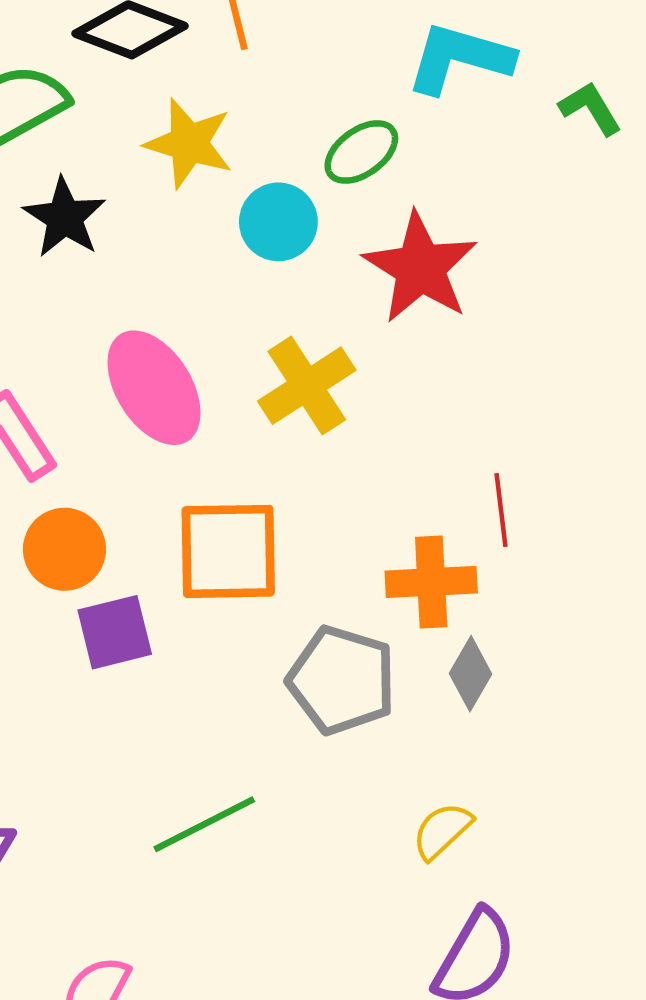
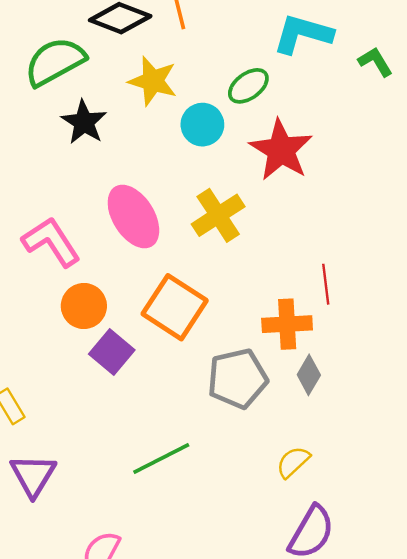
orange square: (228, 551) -> (175, 307), turned 34
purple square: (115, 632) -> (112, 352), turned -36
gray pentagon: (342, 680) -> (237, 379), turned -30

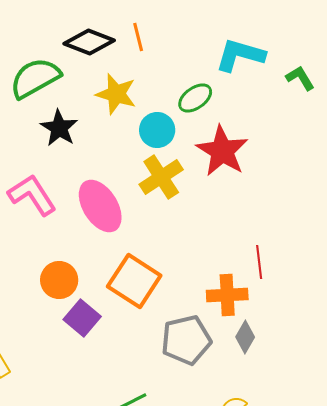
yellow cross: (218, 215) -> (161, 177), moved
pink L-shape: (51, 242) -> (32, 195), moved

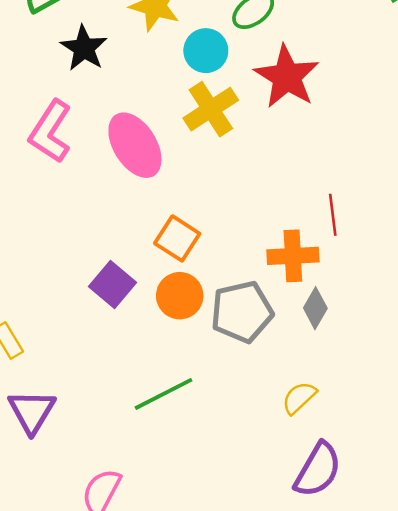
pink L-shape: (32, 195) -> (50, 131), turned -114
orange circle: (59, 280) -> (180, 296), moved
orange square: (134, 281) -> (177, 238), size x0.7

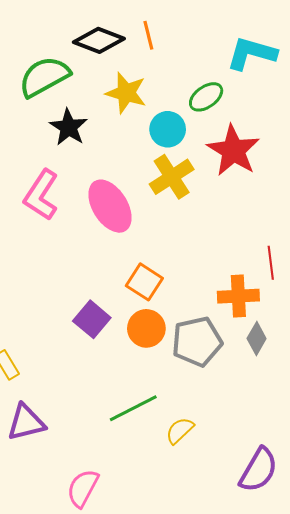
yellow semicircle: (299, 398) -> (180, 431), moved
purple triangle: (32, 411) -> (26, 422), turned 45

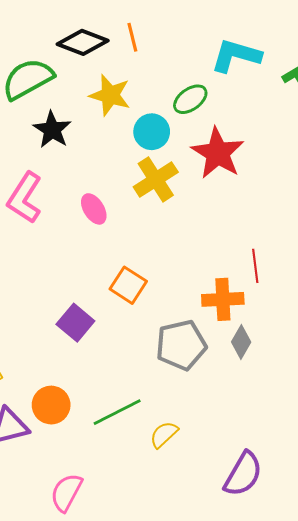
pink ellipse: (110, 206) -> (94, 209), size x0.6
orange circle: (146, 328) -> (51, 405), moved

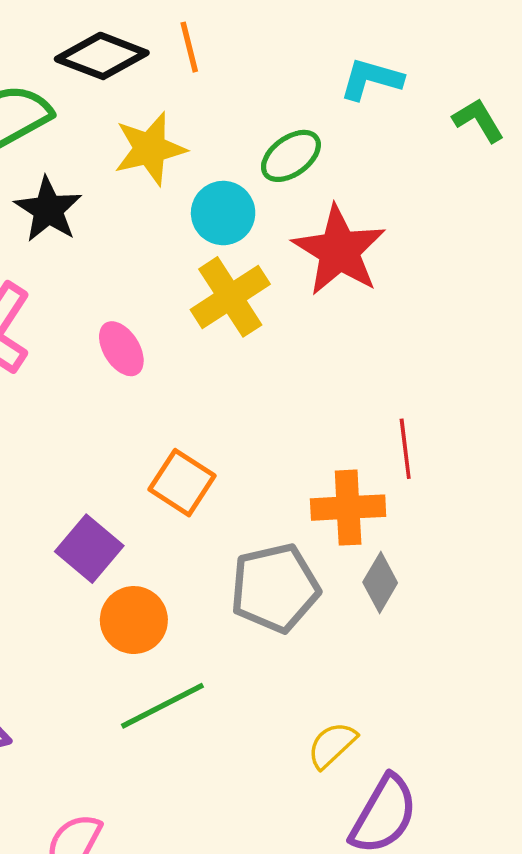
cyan L-shape: (236, 56) -> (371, 79), size x0.7
yellow star: (110, 95) -> (150, 149), turned -30
orange circle: (51, 405) -> (134, 620), moved
yellow semicircle: (164, 434) -> (332, 745), moved

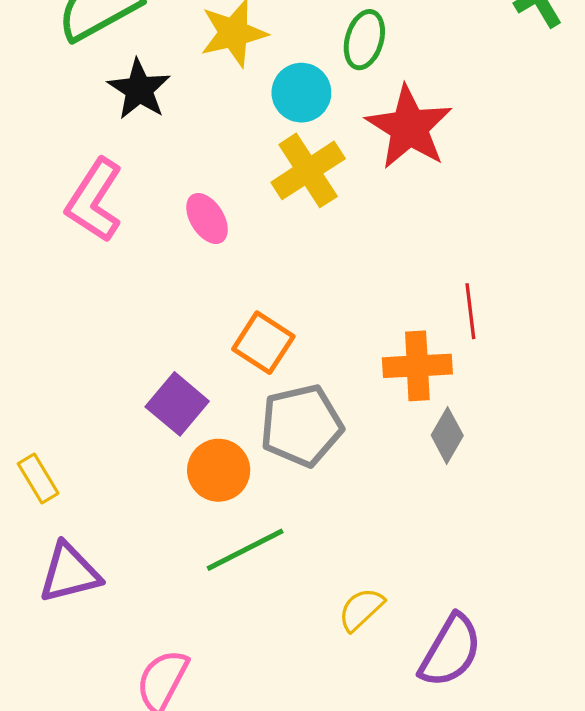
green ellipse: (291, 156) -> (364, 40), turned -38
gray pentagon: (275, 588) -> (301, 426), moved
yellow semicircle: (332, 745) -> (361, 609), moved

